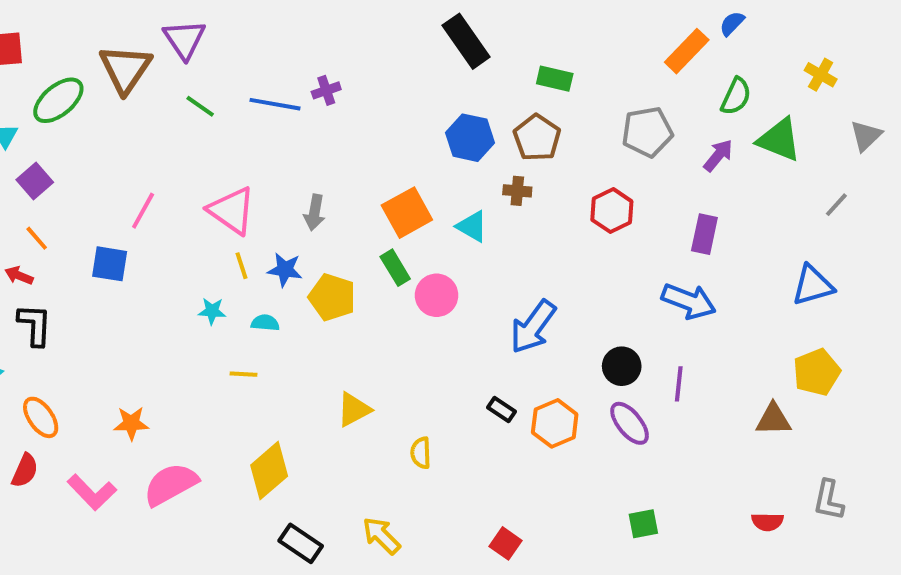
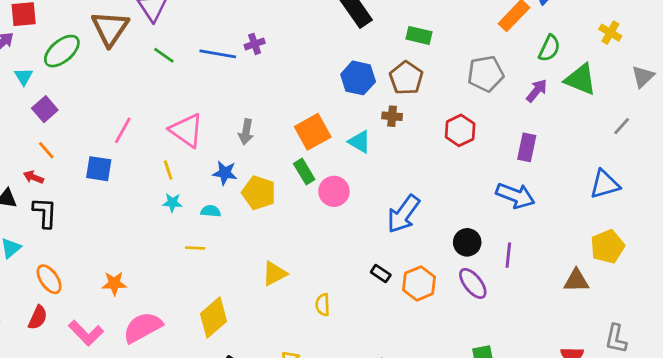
yellow line: (242, 266) -> (168, 170), moved

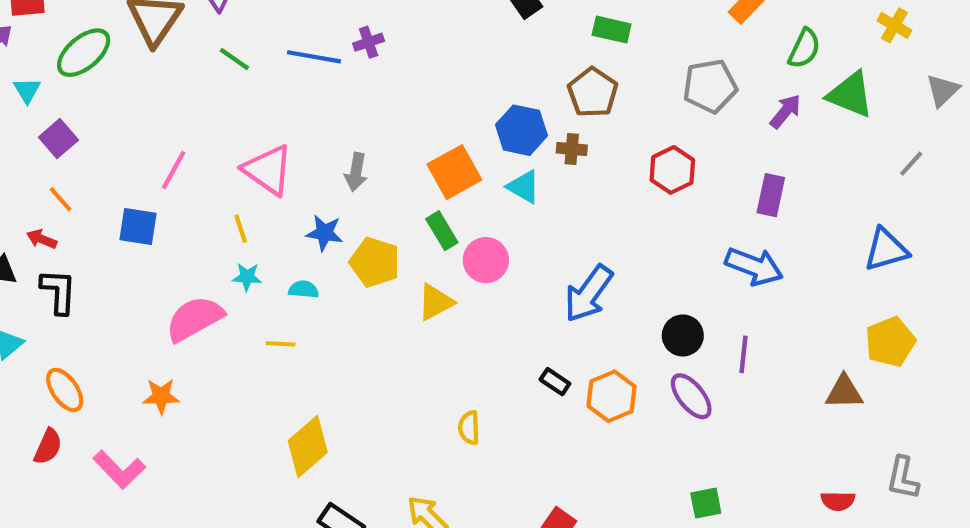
blue hexagon: (358, 78) -> (521, 130), moved
yellow triangle: (274, 274) -> (436, 302), moved
pink semicircle: (143, 327) -> (195, 319), moved

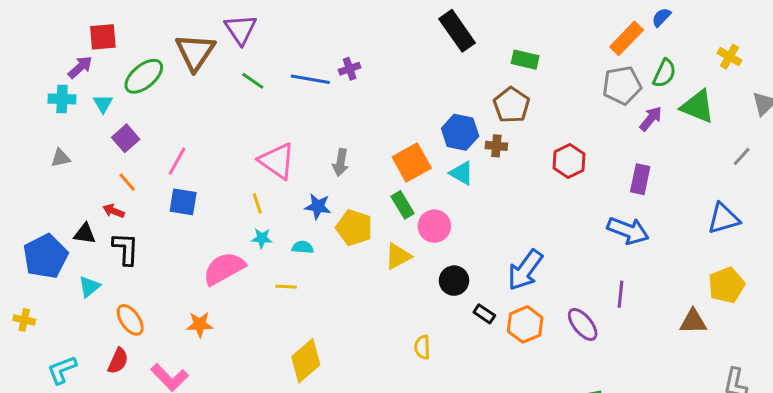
gray pentagon: (710, 86) -> (622, 85), moved
pink line: (174, 170) -> (177, 161), moved
blue arrow: (589, 294) -> (525, 270), moved
black circle: (683, 335) -> (454, 281), moved

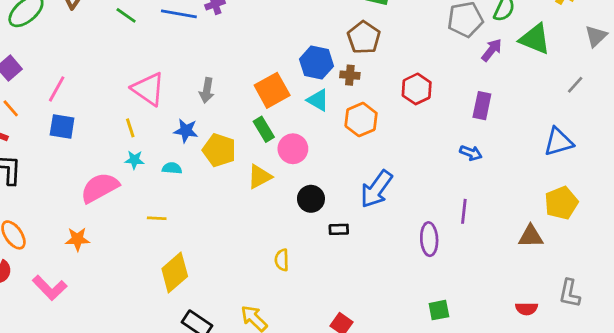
blue arrow: (628, 231) -> (471, 153), size x0.6
yellow line: (286, 287) -> (157, 218), moved
black rectangle: (484, 314) -> (339, 229), turned -36
orange hexagon: (525, 324) -> (361, 120), moved
purple ellipse: (583, 324) -> (429, 239), turned 36

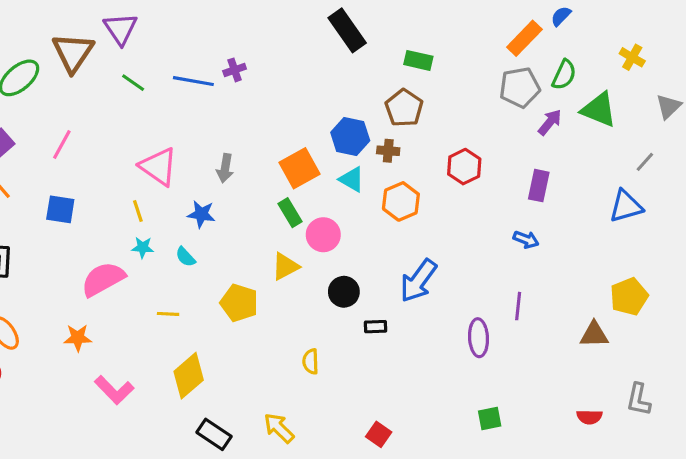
pink line: (57, 89) -> (62, 144), moved
blue triangle: (558, 142) -> (626, 206), moved
yellow pentagon: (219, 150) -> (239, 303), moved
cyan semicircle: (172, 168) -> (185, 257), turned -138
pink L-shape: (50, 288) -> (114, 390), moved

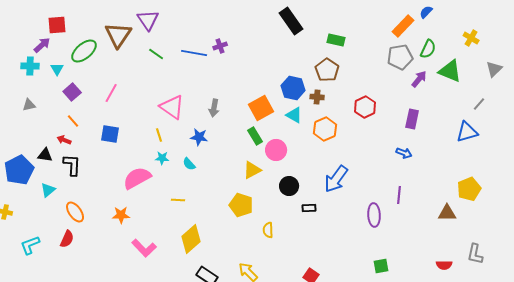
yellow pentagon: (239, 303) -> (241, 205), moved

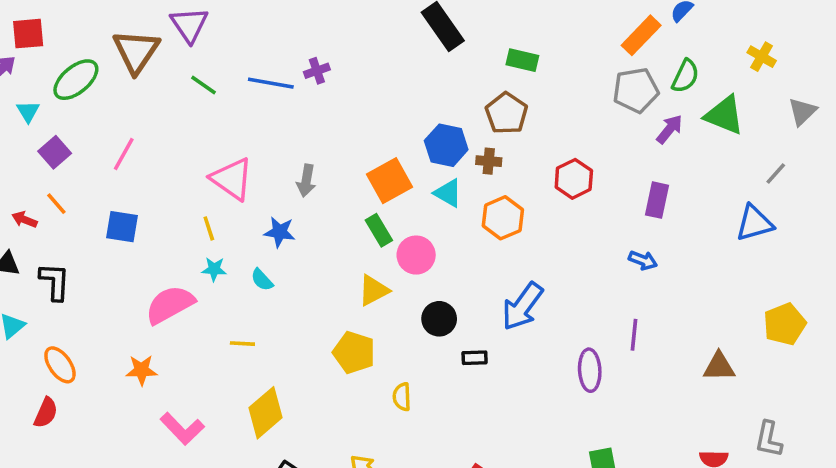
red arrow: (64, 140) -> (25, 220), moved
yellow pentagon: (469, 189) -> (785, 324), moved

